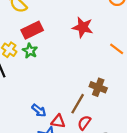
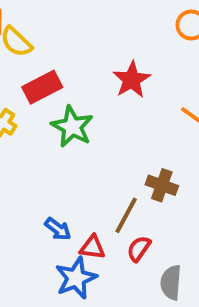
red star: (83, 27) -> (132, 80), turned 30
green star: (30, 51) -> (72, 127), moved, size x1.5

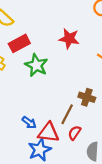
red star: (132, 80) -> (69, 39), turned -30
red triangle: (92, 247) -> (49, 132), size x1.5

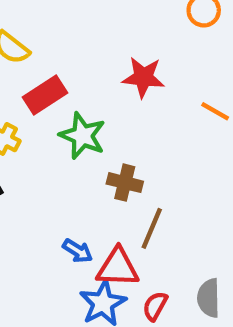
brown cross: (87, 97) -> (125, 183), moved
red semicircle: (74, 133) -> (155, 306), moved

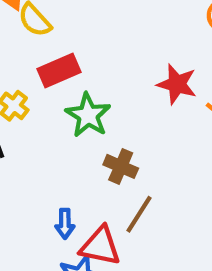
red star: (143, 77) -> (177, 84), moved
blue arrow: (78, 251) -> (65, 224), turned 48

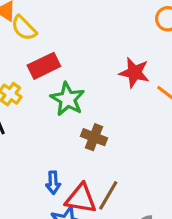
brown line: (139, 214) -> (108, 195), moved

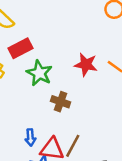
red star: (134, 73) -> (86, 65), moved

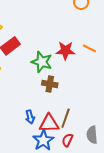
green star: (39, 73) -> (42, 62), moved

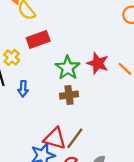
brown cross: (50, 84) -> (69, 95), turned -35
blue arrow: (30, 117) -> (23, 89), moved

